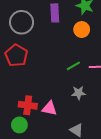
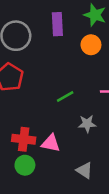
green line: (73, 66) -> (65, 97), moved
green circle: (19, 125) -> (25, 165), moved

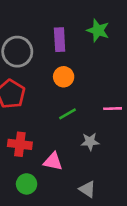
orange circle: (91, 45) -> (64, 77), moved
red cross: (24, 139) -> (20, 144), moved

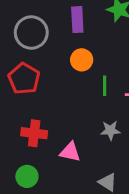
green line: (68, 114) -> (105, 86), moved, turned -60
green circle: (27, 184) -> (27, 176), moved

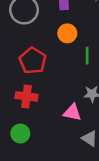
red pentagon: (24, 79) -> (33, 61), moved
pink triangle: (70, 152) -> (72, 112), moved

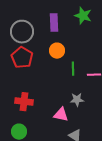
red pentagon: (33, 61) -> (22, 58), moved

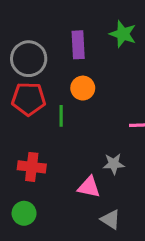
red pentagon: (22, 58) -> (29, 99), turned -30
green line: (73, 69) -> (61, 116), moved

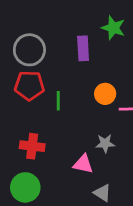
purple rectangle: (78, 45) -> (83, 48), moved
orange circle: (83, 88) -> (105, 94), moved
green circle: (24, 213) -> (25, 187), size x1.4

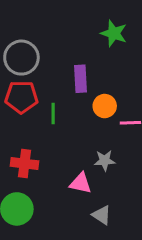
purple rectangle: (83, 48) -> (80, 79), moved

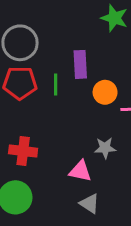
green line: (53, 114) -> (56, 85), moved
gray triangle: (102, 215) -> (90, 204), moved

